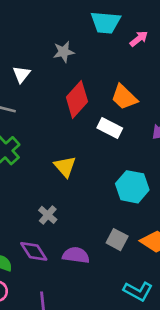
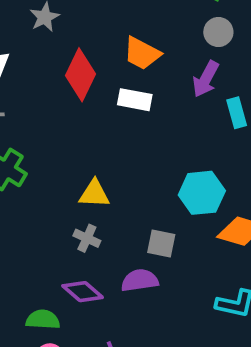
yellow triangle: (65, 167) -> (94, 194), moved, turned -30
cyan hexagon: (132, 187) -> (202, 193), moved
gray square: (117, 240) -> (161, 244), moved

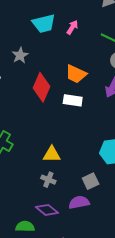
gray square: (161, 244) -> (91, 181), turned -35

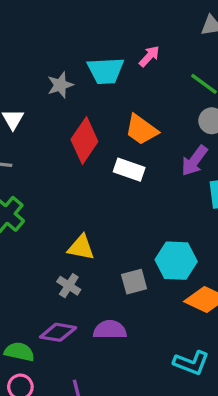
cyan trapezoid: (44, 23) -> (106, 71), moved
gray square: (91, 181) -> (134, 282), moved
purple diamond: (47, 210) -> (58, 332), turned -40

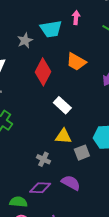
pink arrow: (149, 56) -> (76, 18), turned -32
white rectangle: (129, 170) -> (62, 105), moved, turned 30
yellow triangle: (81, 247) -> (63, 136), moved
purple semicircle: (110, 330) -> (71, 183), turned 36

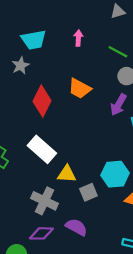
cyan trapezoid: (51, 29) -> (34, 40), moved
white rectangle: (62, 105) -> (42, 149), moved, size x1.4
gray cross: (43, 159) -> (45, 201), size x1.6

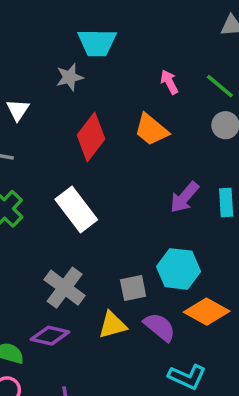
pink arrow: (78, 38) -> (169, 82), moved, turned -42
purple arrow: (118, 105) -> (184, 197), moved
yellow triangle: (67, 174) -> (112, 325), moved, turned -30
purple semicircle: (76, 227) -> (160, 327), moved

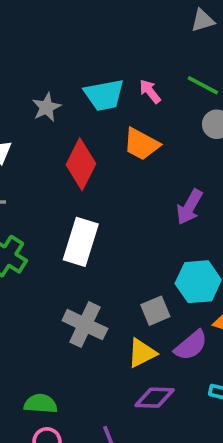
cyan trapezoid: (97, 43) -> (104, 95), moved
white rectangle: (76, 210) -> (81, 242), turned 66
purple semicircle: (160, 327) -> (191, 345), turned 112
purple diamond: (50, 336) -> (155, 398), moved

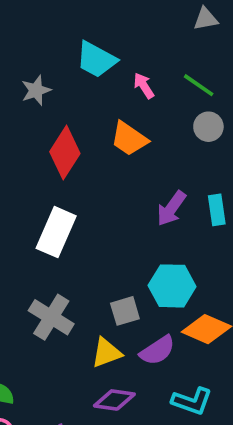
cyan trapezoid: (104, 95) -> (96, 60), moved, turned 33

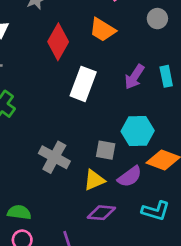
white rectangle: (56, 232) -> (83, 84), moved
gray square: (125, 311) -> (106, 150), turned 30

